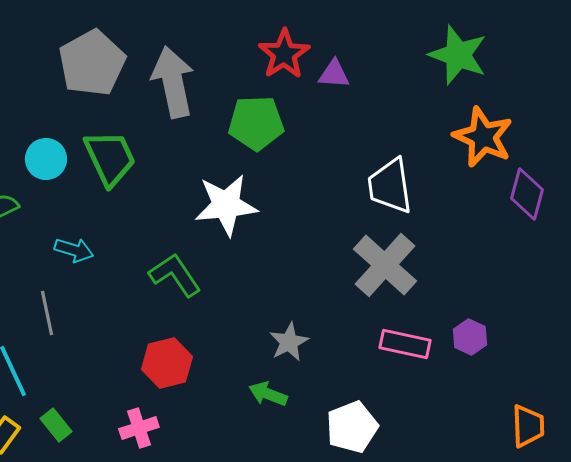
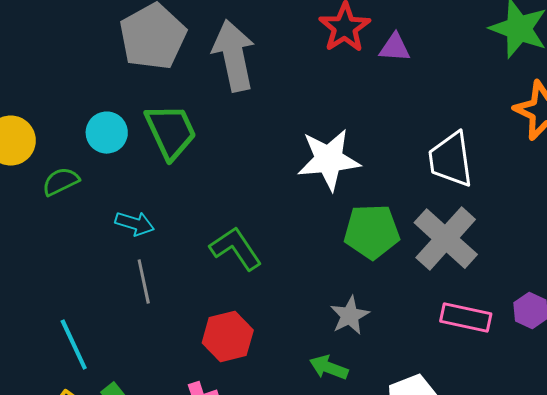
green pentagon: (256, 123) -> (372, 232), moved
white star: (226, 205) -> (329, 160), moved
gray line: (47, 313) -> (144, 282), moved

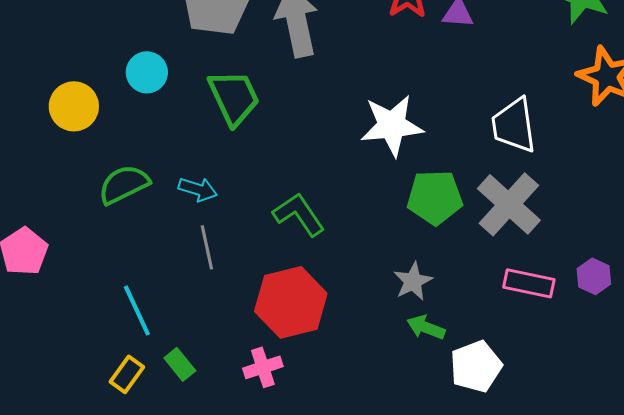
cyan circle: (107, 133) -> (147, 72), moved
green semicircle: (61, 182) -> (124, 184), moved, size x1.4
red hexagon: (228, 337) -> (291, 302), size x1.4
green arrow: (329, 368) -> (426, 327), moved

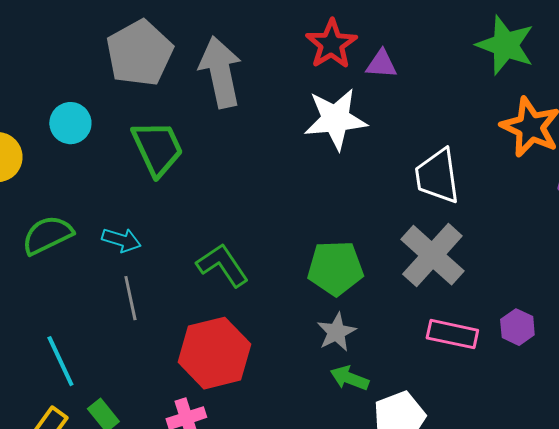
white star: (392, 125) -> (335, 119), moved
green pentagon: (435, 197) -> (335, 268), moved

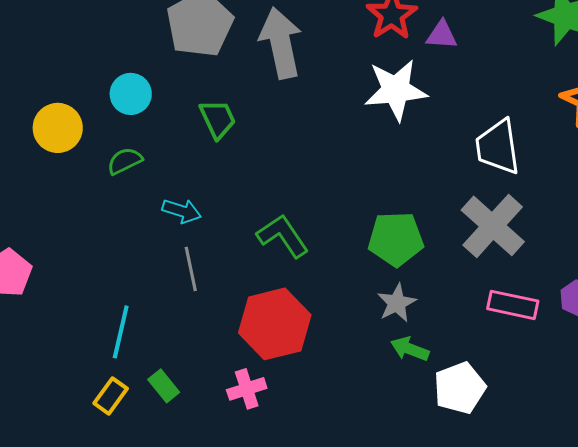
green trapezoid: (157, 148) -> (218, 119), size x0.7
green semicircle: (47, 235) -> (125, 161), moved, size x0.7
cyan line: (60, 361) -> (121, 332), turned 38

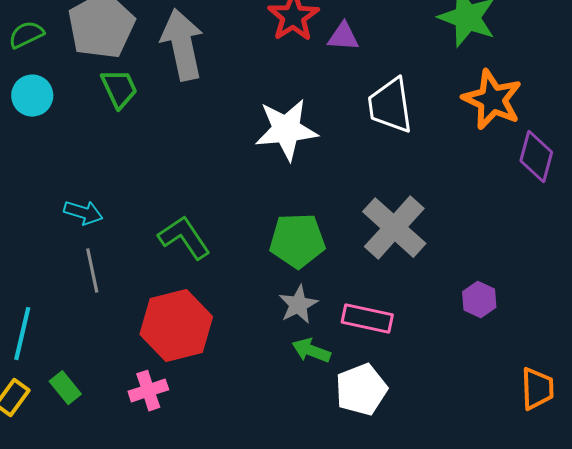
white star: (396, 90) -> (286, 130), moved
green trapezoid: (218, 119) -> (119, 89), moved
white trapezoid: (498, 147) -> (390, 106), moved
green semicircle: (125, 161) -> (26, 35), moved
pink rectangle: (513, 305) -> (367, 319), moved

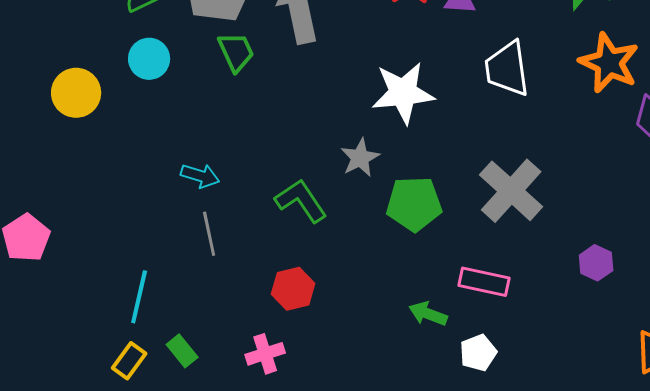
gray star: (298, 305) -> (360, 158), moved
red hexagon: (176, 326) -> (293, 289), size x0.6
white pentagon: (361, 390) -> (478, 353), size x0.7

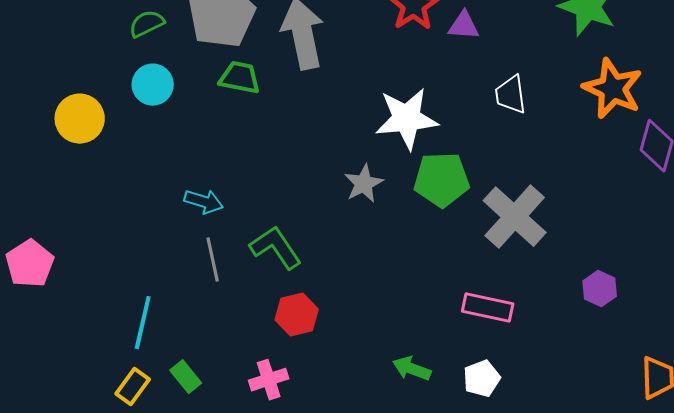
green trapezoid: (236, 52) -> (240, 78), turned -54
white trapezoid: (507, 69) -> (511, 95), size x0.7
green L-shape: (301, 201) -> (276, 248), moved
green pentagon: (414, 204) -> (442, 180), moved
green arrow: (428, 314) -> (412, 369), moved

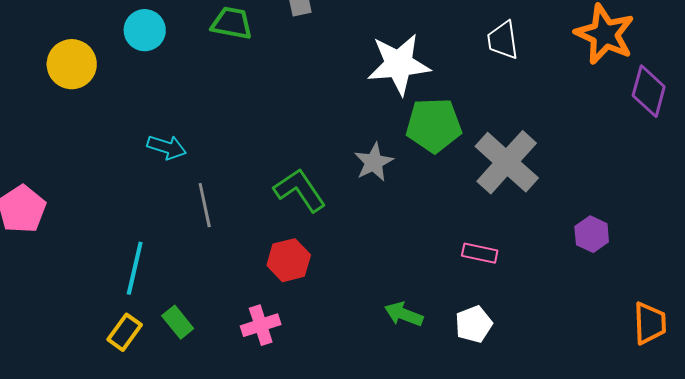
gray star: (364, 184) -> (374, 162), moved
cyan arrow: (204, 202) -> (167, 147), moved
green L-shape: (276, 248) -> (300, 190), moved
pink rectangle: (488, 308) -> (480, 253), size x0.7

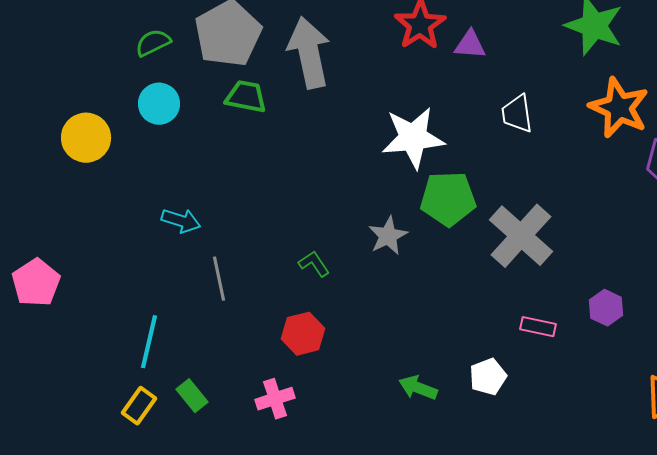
green L-shape: (300, 190) -> (314, 264), size x0.6
pink rectangle: (480, 253) -> (538, 327), moved
white pentagon: (474, 324) -> (488, 377), moved

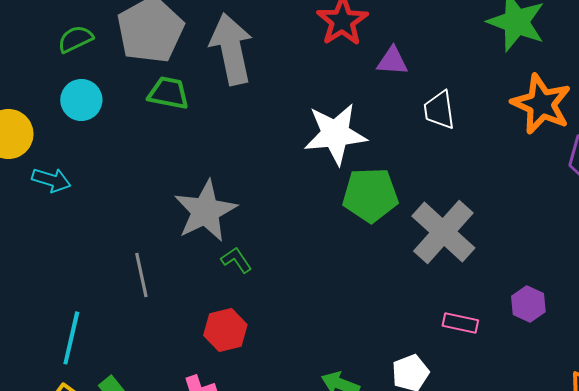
purple triangle: (470, 45) -> (392, 61), moved
cyan arrow: (181, 221) -> (51, 180), moved
gray star: (388, 236) -> (205, 211), moved, size x1.6

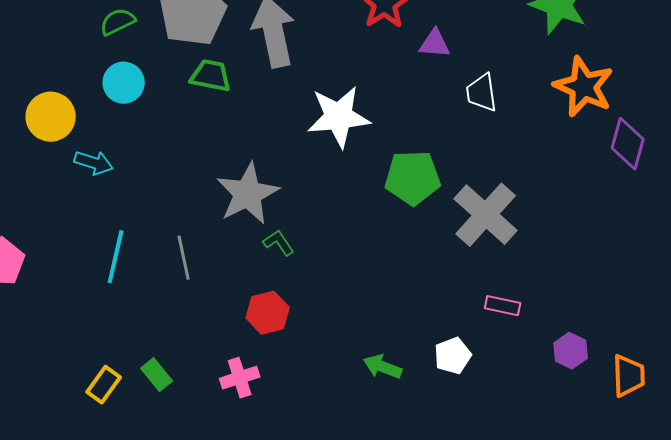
white star: (335, 134) -> (339, 117), moved
purple hexagon: (528, 304) -> (571, 351), moved
cyan line: (71, 338) -> (116, 257), moved

